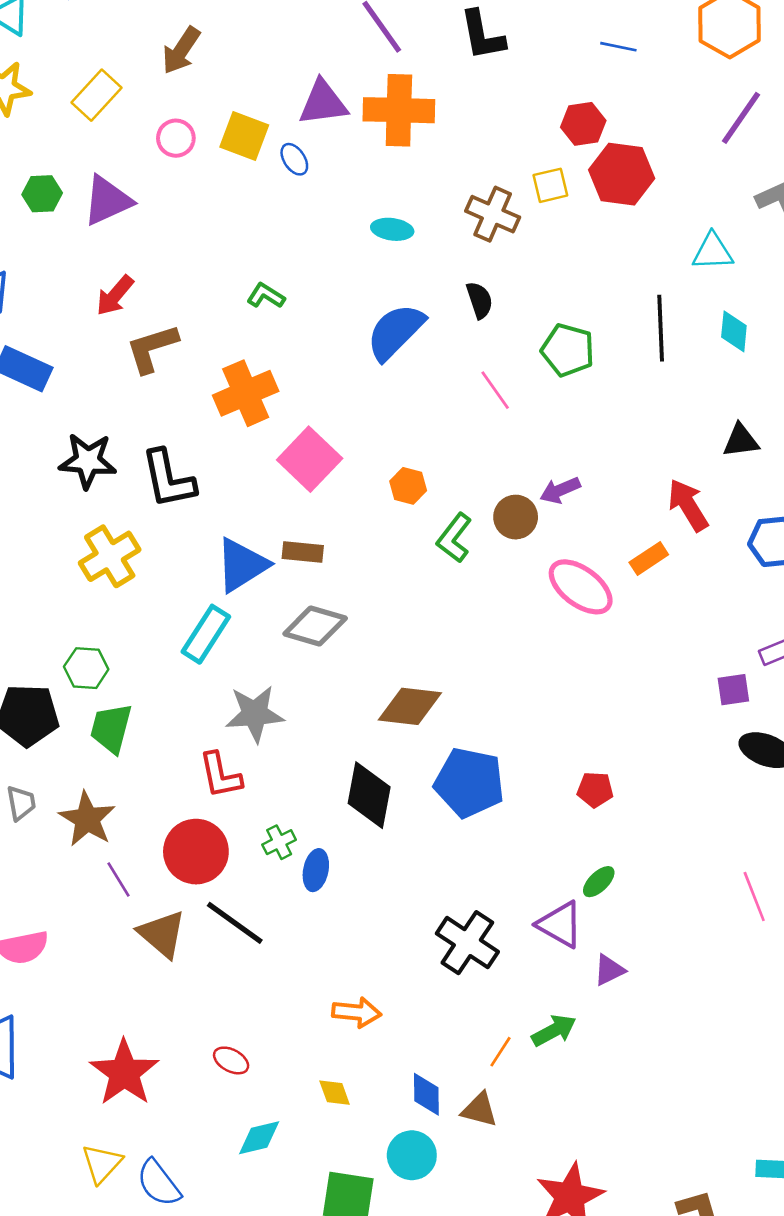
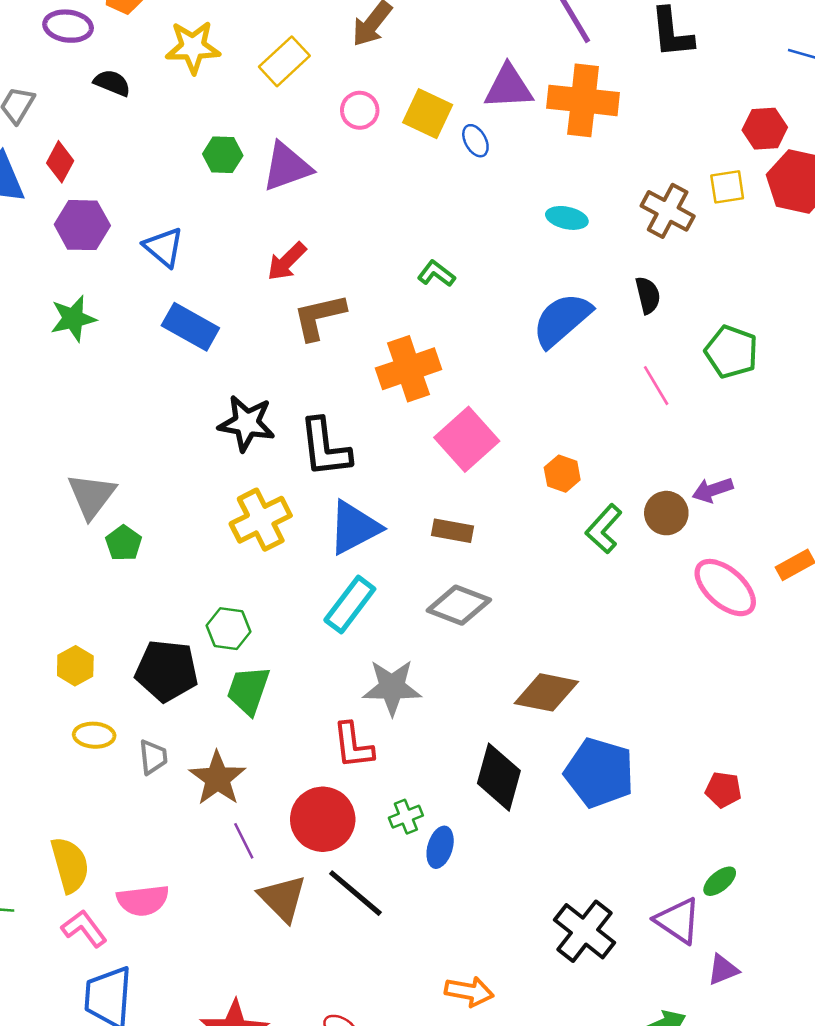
blue triangle: (242, 565) -> (354, 528), moved

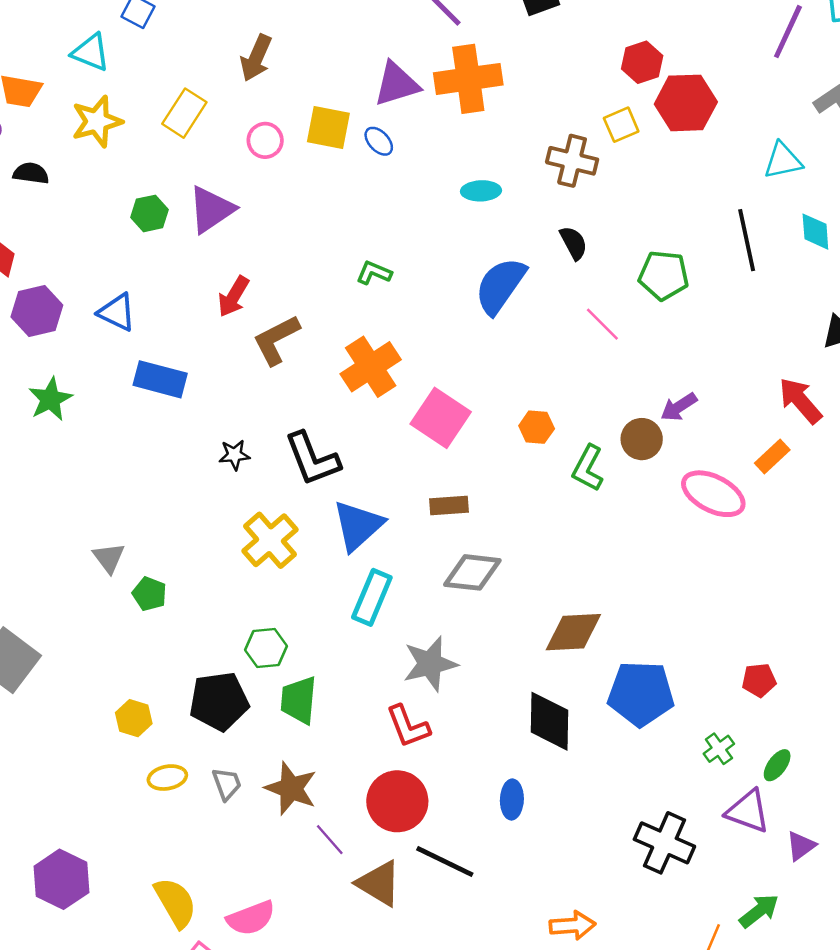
black star: (247, 423) -> (234, 455), size x0.6
gray triangle: (92, 496) -> (109, 558), size x0.7
green cross: (406, 817) -> (719, 749), moved

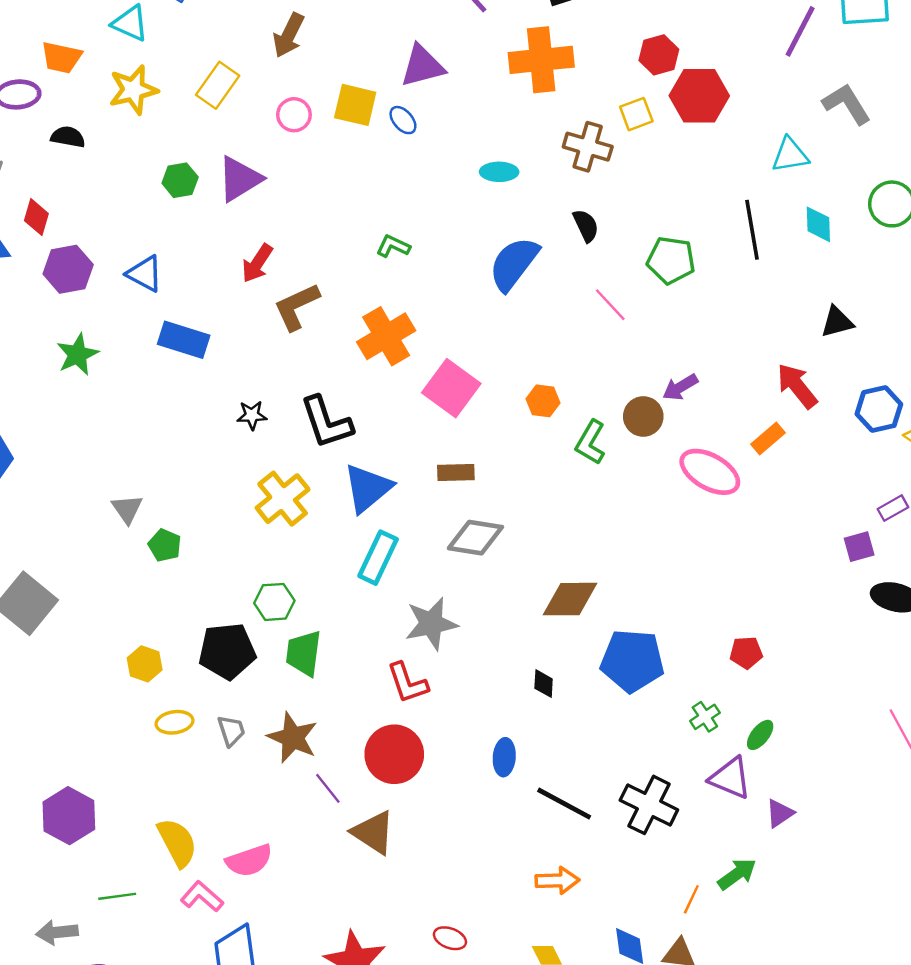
orange cross: (468, 79) -> (541, 60), moved
black diamond: (550, 721) -> (544, 684), size x0.5
black line: (445, 861) -> (564, 804), moved

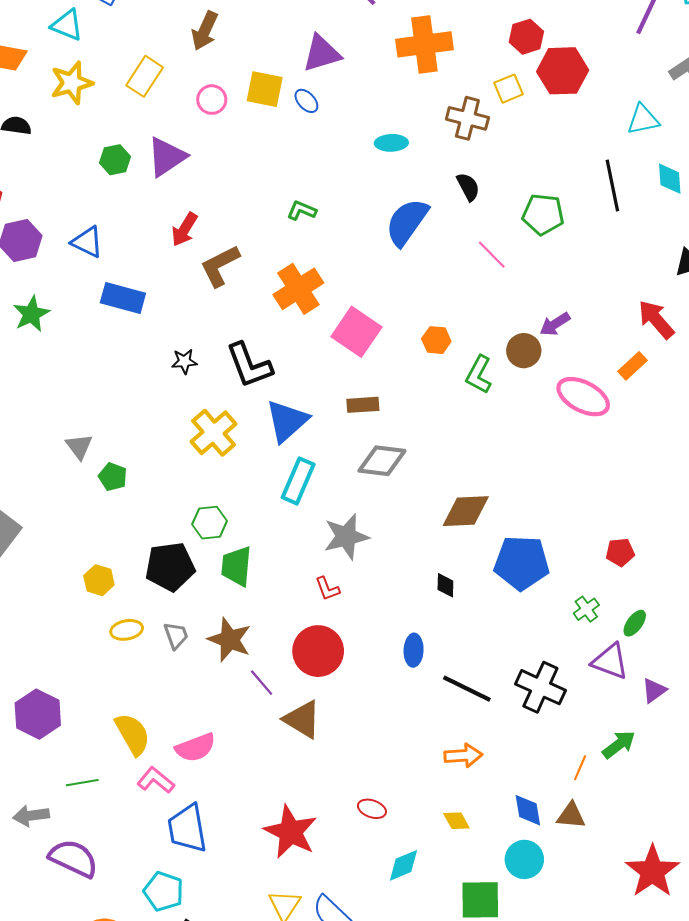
red L-shape: (407, 683) -> (327, 589), size x0.7

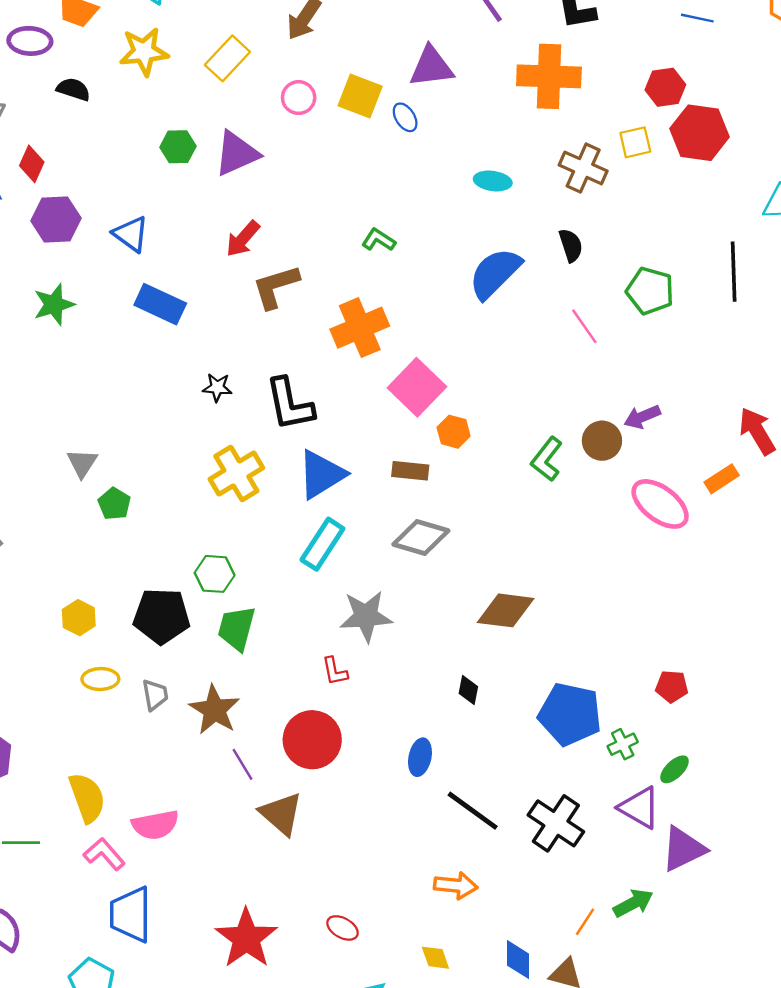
orange hexagon: (436, 340) -> (454, 432), moved
blue pentagon: (522, 563) -> (570, 714), moved
purple triangle: (654, 691) -> (683, 849), size x1.6

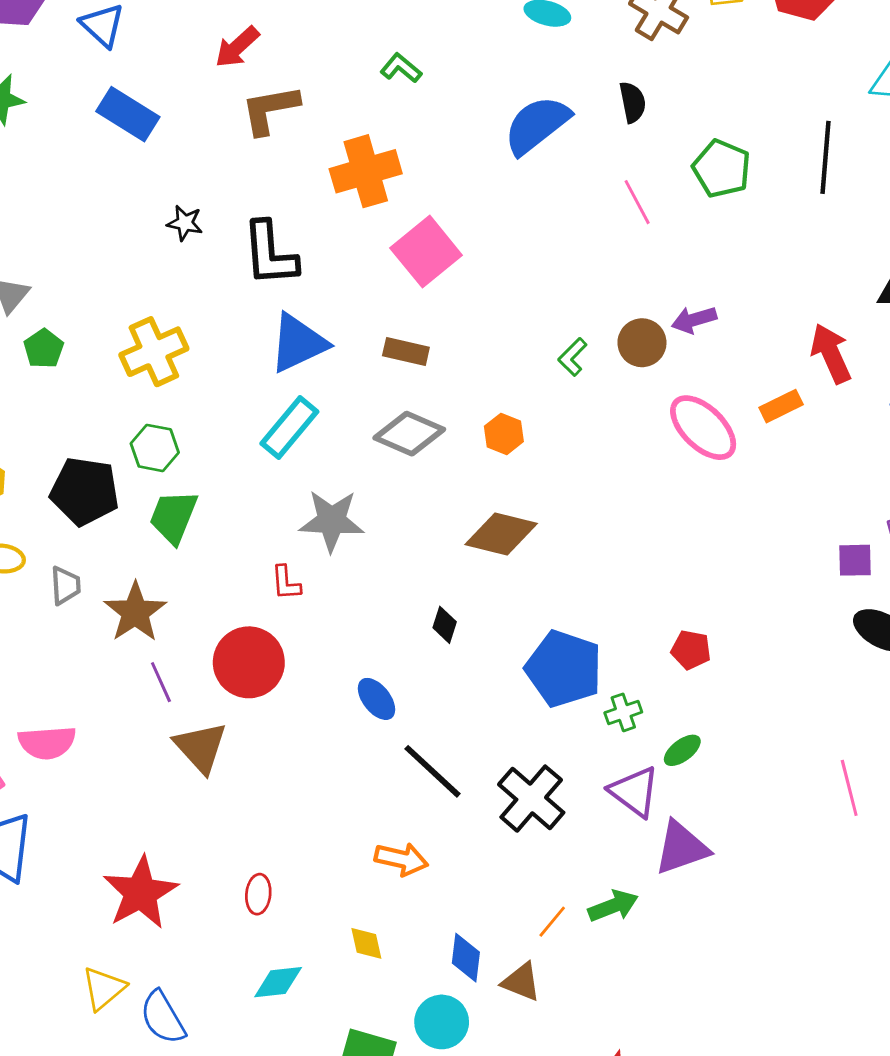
orange hexagon: (454, 432) -> (504, 434), moved
green L-shape: (547, 459) -> (573, 357), size x0.7
yellow cross: (236, 473) -> (154, 352), moved
blue ellipse: (420, 757) -> (377, 699), turned -57
red ellipse: (343, 928) -> (258, 894), turned 60

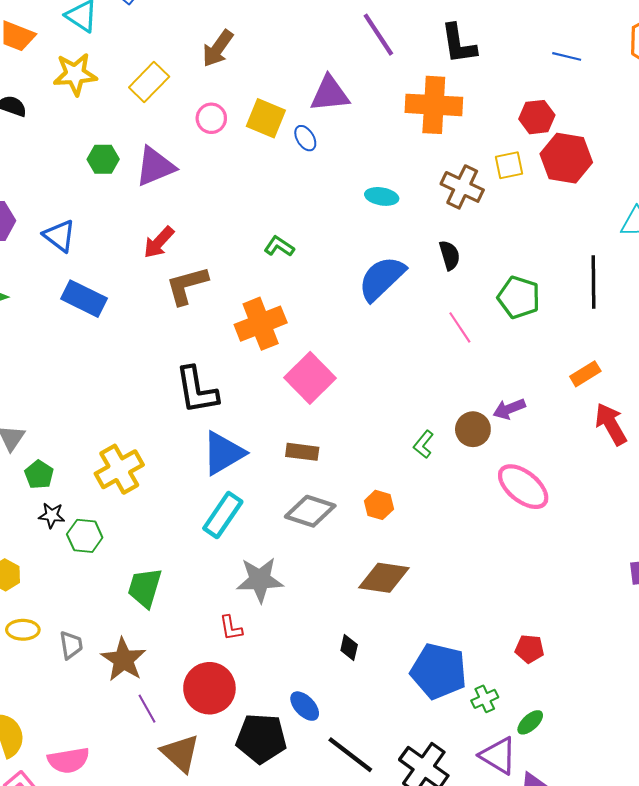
black star: (185, 223) -> (52, 515), moved
orange rectangle: (781, 406) -> (585, 374), moved
green hexagon: (155, 448) -> (85, 536), moved
black pentagon: (85, 491) -> (261, 738), moved

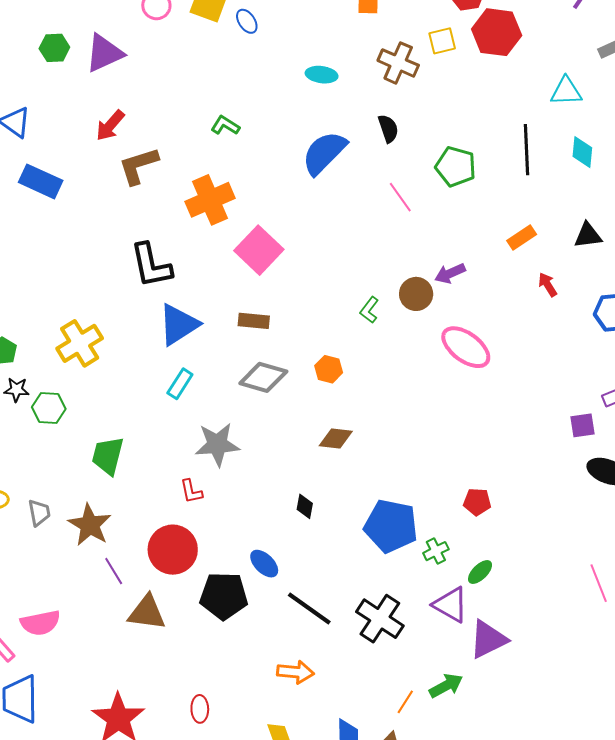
red arrow: (611, 424) -> (548, 285), size x0.6
cyan rectangle: (223, 515) -> (180, 384), size x0.7
brown diamond: (384, 578) -> (336, 439), size x0.7
brown triangle: (180, 753) -> (147, 613), turned -33

